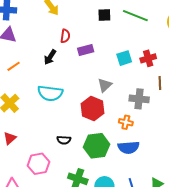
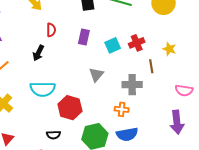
purple rectangle: (86, 50) -> (84, 37), moved, turned -56
red hexagon: (92, 108) -> (70, 108), moved
black semicircle: (64, 140) -> (53, 135), moved

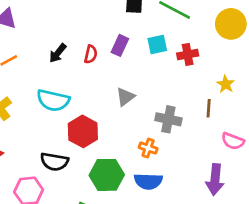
red semicircle: (51, 30) -> (91, 54), moved
red cross: (137, 43) -> (188, 54), moved
cyan square: (113, 45) -> (157, 45), moved
brown line: (151, 66) -> (209, 108), moved
black semicircle: (53, 135) -> (54, 162), size x1.5

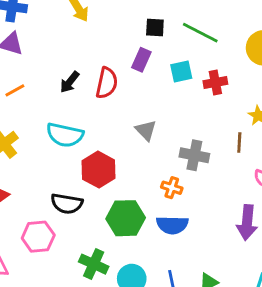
purple rectangle: (120, 45) -> (141, 60), moved
red semicircle: (91, 54) -> (107, 83), size x1.5
gray triangle: (125, 97) -> (146, 130), turned -36

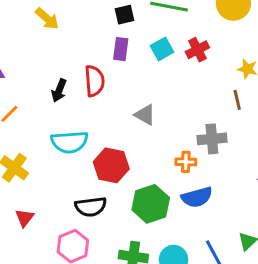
gray cross: (194, 155) -> (212, 139), moved

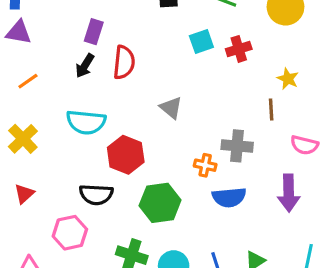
purple rectangle: (121, 49) -> (94, 32), moved
blue semicircle: (197, 197) -> (229, 197), moved

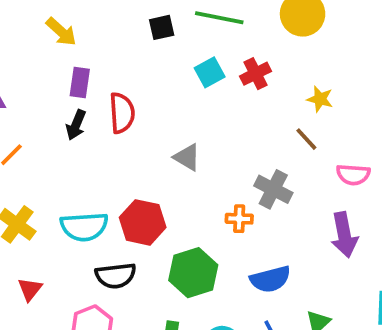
brown line: (271, 110) -> (306, 139), turned -30
cyan semicircle: (86, 122) -> (84, 227), moved
gray cross: (237, 146) -> (273, 189), turned 32
blue semicircle: (229, 197) -> (270, 279), moved

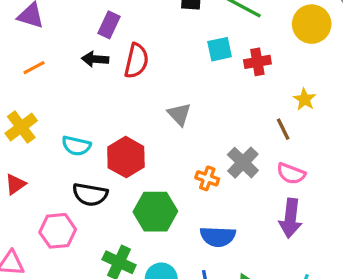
black arrow: (76, 125) -> (95, 59), turned 55
pink semicircle: (353, 175) -> (291, 174), moved
cyan semicircle: (84, 227) -> (76, 146), size x0.7

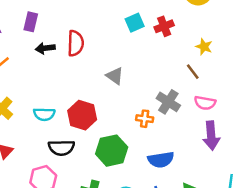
purple rectangle: (109, 25) -> (31, 22), moved

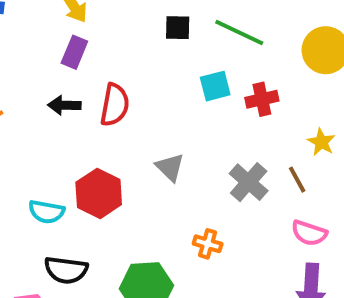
purple rectangle: (31, 22) -> (74, 52), moved
gray cross: (168, 102) -> (249, 182), moved
red hexagon: (82, 115) -> (99, 193), moved

